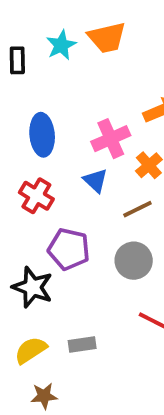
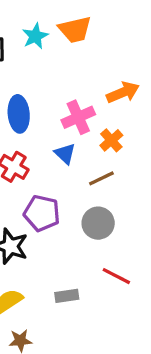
gray rectangle: (82, 344) -> (67, 296), moved

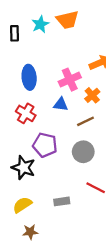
blue triangle: (65, 154) -> (61, 104), turned -35

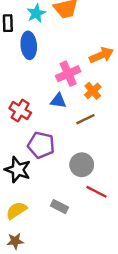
blue ellipse: (29, 77) -> (29, 45), moved
gray circle: (83, 152) -> (82, 165), moved
gray rectangle: (62, 201) -> (60, 207), turned 35
brown star: (30, 232) -> (15, 241), moved

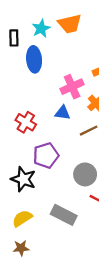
purple pentagon: (41, 145) -> (46, 155), turned -30
gray rectangle: (60, 207) -> (64, 215), size x1.5

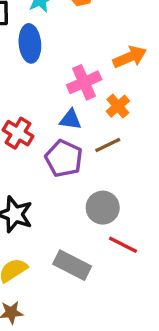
purple pentagon: (46, 155) -> (64, 159), moved, turned -30

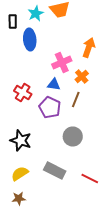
orange arrow: (130, 57) -> (89, 48), turned -48
brown line: (108, 145) -> (76, 100), turned -42
red line: (123, 245) -> (90, 178), moved

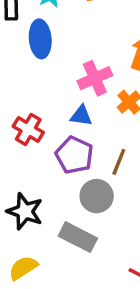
brown line: (76, 100) -> (119, 162), moved
gray circle: (73, 136) -> (97, 196), moved
gray rectangle: (55, 170) -> (78, 237), moved

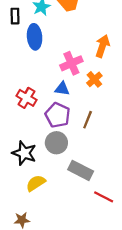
gray circle: (97, 196) -> (56, 143), moved
gray rectangle: (78, 237) -> (81, 170), moved
yellow semicircle: (23, 268) -> (36, 183), moved

